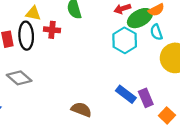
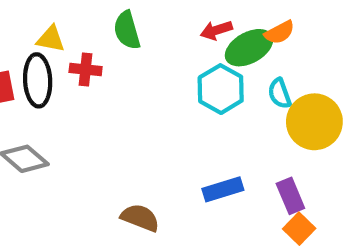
cyan semicircle: (156, 32) -> (280, 93), moved
blue rectangle: (126, 94) -> (223, 189), turned -54
purple rectangle: (146, 98) -> (290, 196), moved

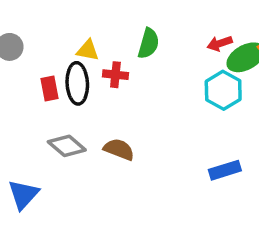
green semicircle: (127, 30) -> (148, 43), turned -148
brown semicircle: (140, 218) -> (119, 149), moved

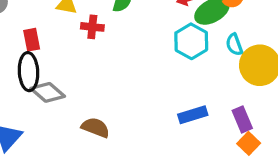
black ellipse: (77, 83) -> (28, 72), moved
brown semicircle: (119, 149) -> (95, 127), moved

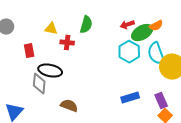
cyan semicircle: (234, 44) -> (156, 54), size x1.6
black ellipse: (28, 72) -> (50, 71), moved, turned -75
gray diamond: (48, 92) -> (39, 84), turned 55

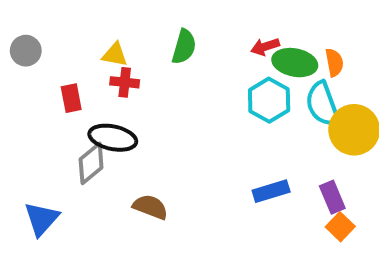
orange semicircle: (156, 26) -> (334, 63), moved, turned -72
green ellipse: (142, 33) -> (295, 63), turned 40
red cross: (67, 43) -> (125, 82), moved
gray diamond: (39, 84) -> (91, 163), turned 45

